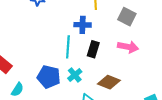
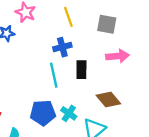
cyan cross: (75, 75) -> (69, 113), moved
brown diamond: (109, 82) -> (108, 99), turned 45

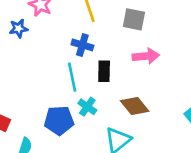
blue cross: (62, 47) -> (82, 45), turned 30
cyan cross: (69, 113) -> (87, 107), moved

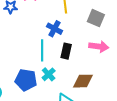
brown diamond: (135, 106) -> (83, 81), turned -65

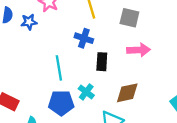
cyan line: (42, 50) -> (59, 68), moved

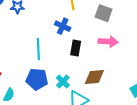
cyan cross: (86, 92) -> (63, 82), moved

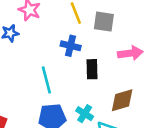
gray square: (104, 13) -> (104, 22), moved

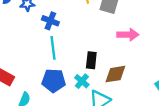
blue cross: (71, 46) -> (50, 21), moved
black rectangle: (92, 69) -> (91, 60), moved

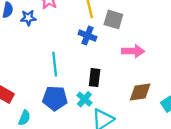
blue cross: (50, 21) -> (87, 36), moved
brown diamond: (115, 74) -> (140, 92), moved

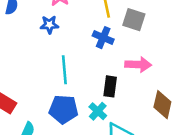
blue star: (28, 18) -> (49, 25), moved
pink arrow: (133, 51) -> (138, 65), moved
brown diamond: (140, 92) -> (162, 105), turned -70

